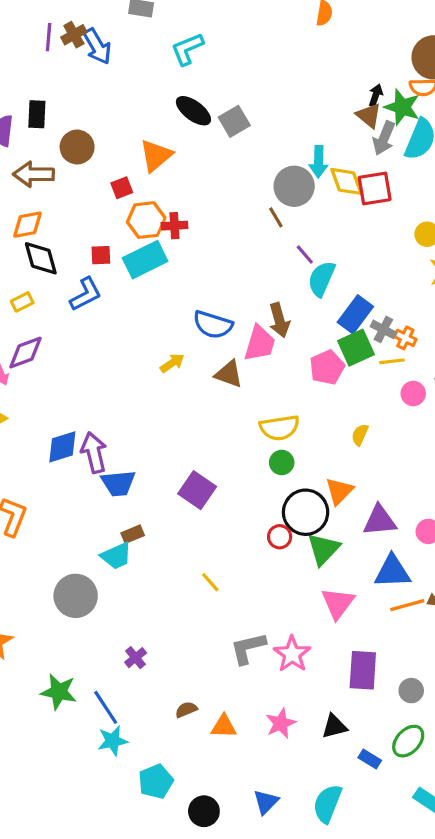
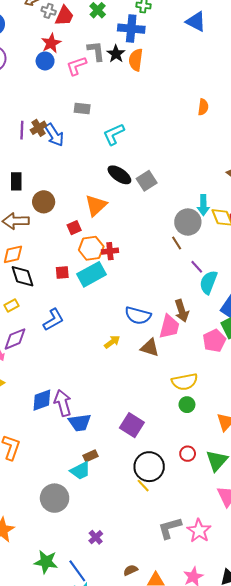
blue L-shape: (86, 294) -> (53, 320), moved
black circle: (306, 512) -> (149, 467), moved

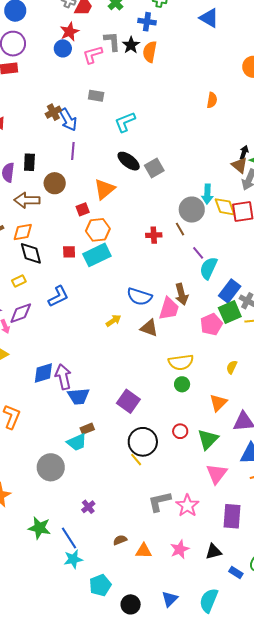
blue cross: (131, 29) -> (147, 22), size x0.7
purple line: (22, 130) -> (73, 151), moved
red cross: (110, 251) -> (154, 235), moved

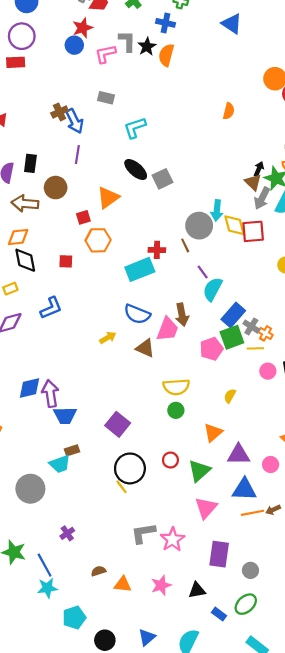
cyan rectangle: (97, 255) -> (140, 269), moved

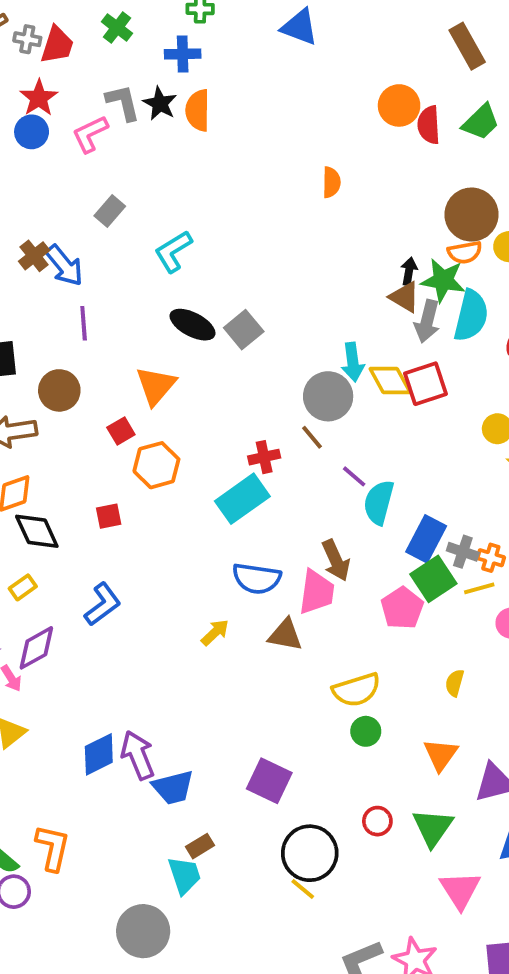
gray rectangle: (106, 98) -> (110, 211), turned -49
cyan trapezoid: (60, 464) -> (184, 875), turned -75

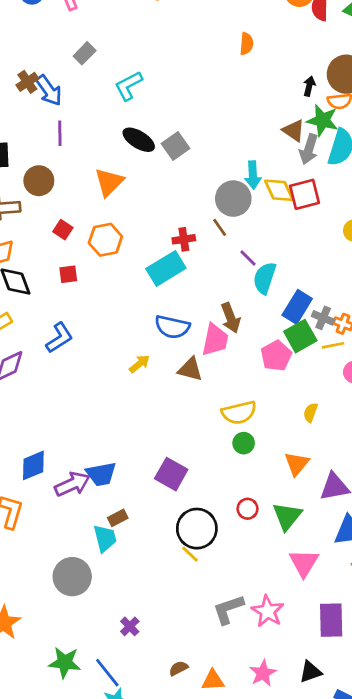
black arrow: (409, 271) -> (309, 86), moved
red square: (121, 431) -> (63, 230), moved, turned -30
blue diamond: (99, 754) -> (33, 465), moved
purple arrow: (138, 755) -> (72, 484), moved, turned 84

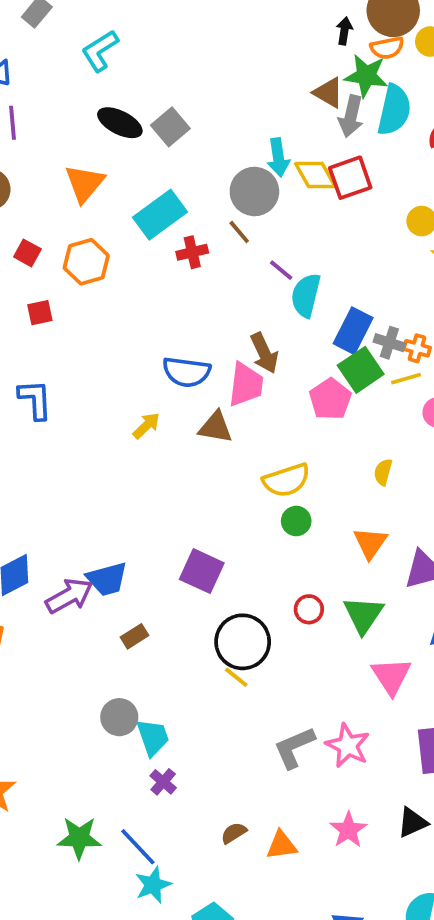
cyan rectangle: (166, 268) -> (160, 215), moved
blue L-shape: (59, 338) -> (35, 399), turned -56
cyan trapezoid: (105, 538) -> (153, 737), moved
gray circle: (72, 577) -> (119, 717), moved, size x0.7

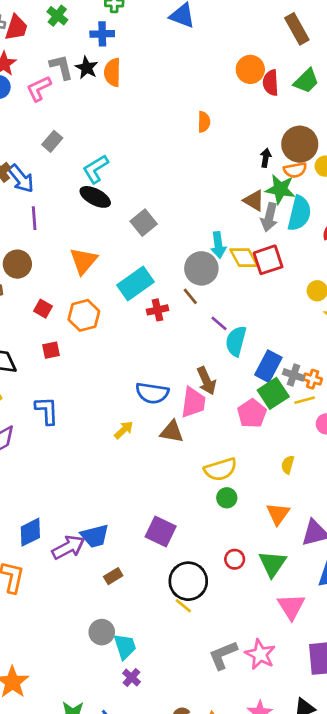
black ellipse: (120, 123) -> (95, 197), moved

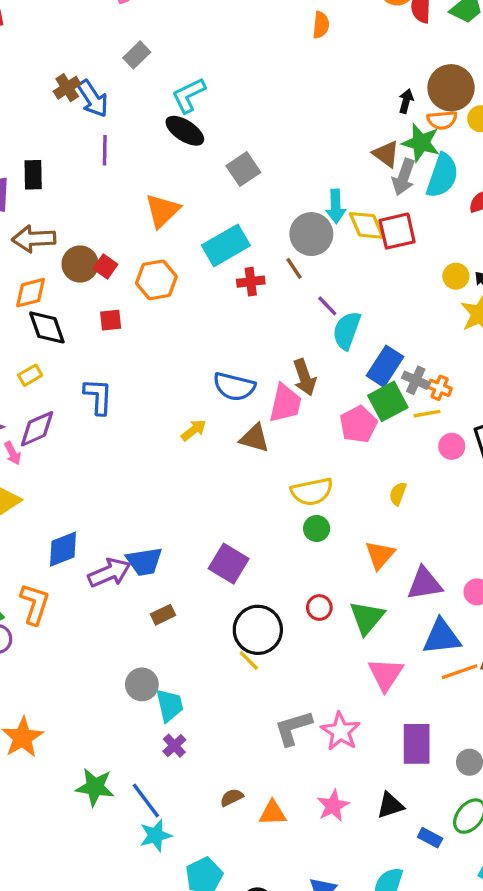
orange semicircle: (204, 122) -> (321, 25), moved
brown circle: (17, 264) -> (80, 264), moved

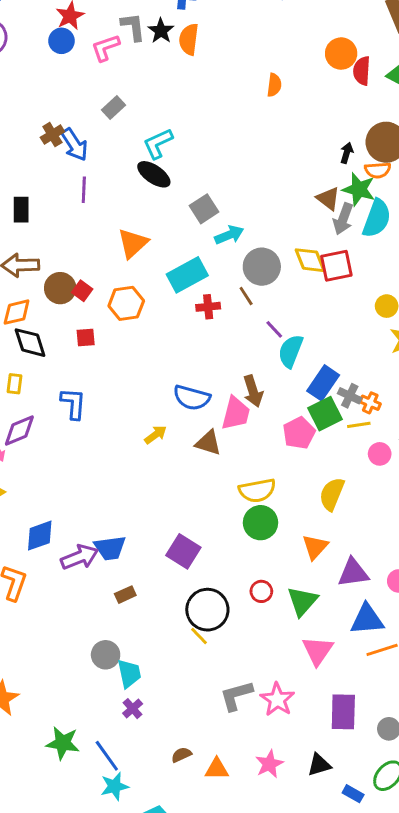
cyan arrow: (336, 206) -> (229, 235), moved, turned -112
yellow rectangle: (30, 375) -> (14, 384), turned -54
yellow semicircle: (398, 494) -> (332, 494), size x1.6
green circle: (317, 528) -> (261, 523), size x1.5

